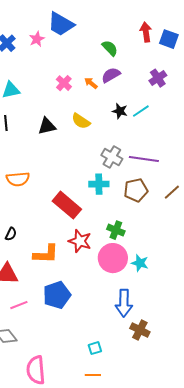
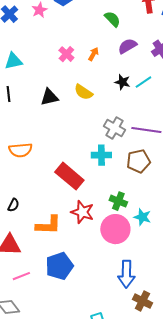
purple semicircle: (111, 75) -> (127, 46), moved
orange arrow: (91, 83) -> (93, 54), turned 80
cyan star: (140, 263) -> (142, 217), moved

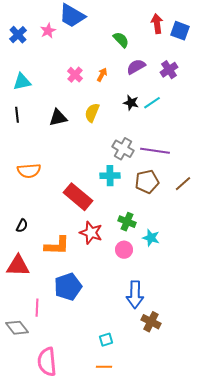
yellow semicircle: (83, 92) -> (92, 113), turned 78
pink circle: (115, 229) -> (124, 250), size x0.6
pink line: (21, 276) -> (37, 308), moved, turned -66

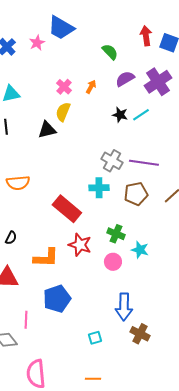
purple cross: (169, 70) -> (158, 82), size x1.5
yellow semicircle: (92, 113) -> (63, 112), moved
cyan square: (106, 340) -> (95, 338), moved

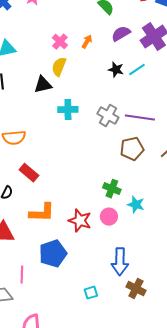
cyan cross: (99, 188) -> (68, 110), moved
red rectangle: (67, 209) -> (29, 173), moved, size x0.7
red star: (80, 245) -> (80, 221), moved

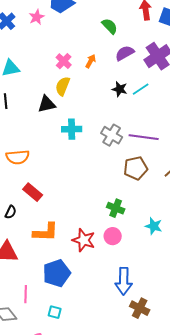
cyan star: (136, 205) -> (154, 226), moved
cyan square: (91, 293) -> (55, 312), moved, turned 32

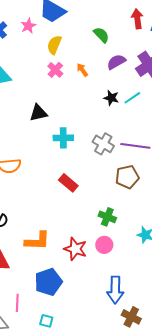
orange arrow: (91, 61) -> (82, 70), turned -64
yellow semicircle: (63, 86) -> (54, 45), moved
red rectangle: (33, 192) -> (68, 183), moved

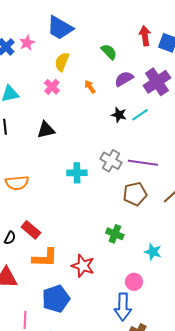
pink star: (28, 26) -> (27, 43), moved
pink cross: (55, 70) -> (52, 87), moved
cyan cross: (63, 138) -> (77, 173), moved
red rectangle: (68, 183) -> (31, 230), moved
pink circle: (104, 245) -> (134, 282), moved

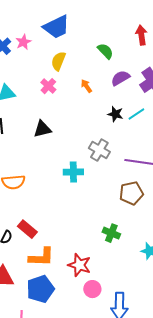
blue trapezoid: (60, 28) -> (56, 27), turned -56
gray cross: (111, 161) -> (99, 150), moved
pink circle: (134, 282) -> (92, 289), moved
blue pentagon: (56, 299) -> (40, 289), moved

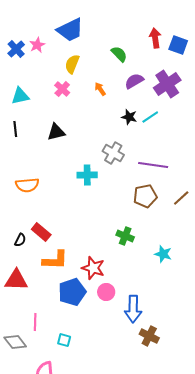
blue pentagon: (40, 289) -> (72, 292), moved

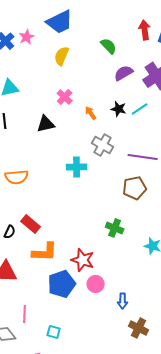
pink cross: (62, 89) -> (65, 97), moved
orange arrow: (100, 89) -> (91, 113), moved
blue arrow: (133, 309) -> (123, 301), size x0.6

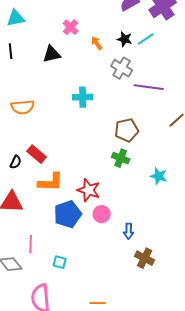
gray cross: (103, 145) -> (122, 68), moved
brown pentagon: (135, 188) -> (127, 130), moved

